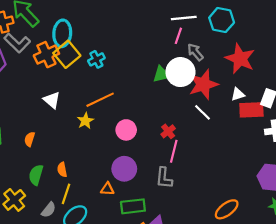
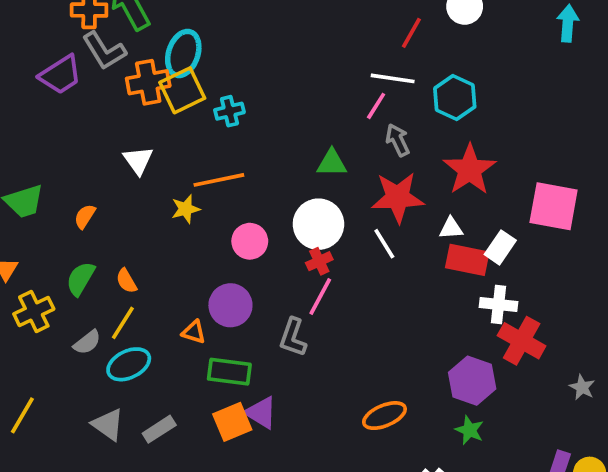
white circle: (180, 72) -> (318, 224), moved
orange semicircle: (62, 170) -> (126, 281), turned -32

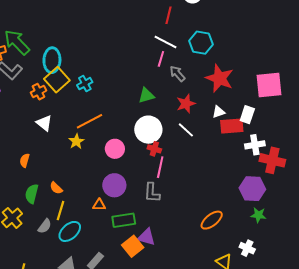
white line: (393, 78) -> (165, 42), turned 35
orange cross: (148, 82) -> (38, 92), moved, size x0.7
red star: (398, 197) -> (186, 104), size x0.7
red cross: (319, 261) -> (154, 149), turned -32

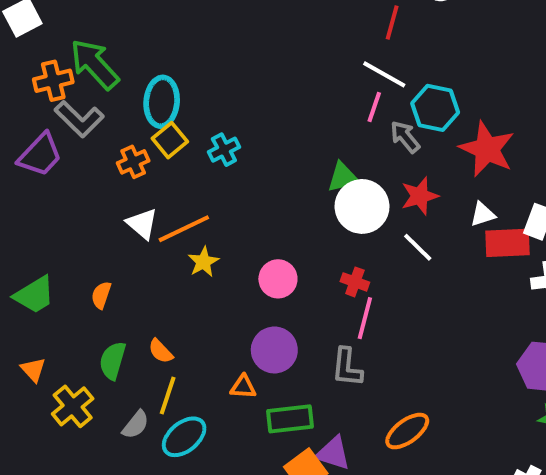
cyan hexagon: (201, 43) -> (435, 108), moved
yellow square: (57, 80) -> (170, 140), size x0.7
orange line: (89, 121) -> (184, 229), moved
white circle: (148, 130) -> (362, 206), moved
orange ellipse: (212, 220) -> (407, 431), moved

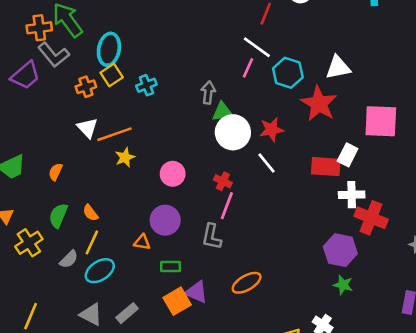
gray arrow: (405, 137) -> (208, 93), moved, turned 40
white triangle: (483, 214) -> (338, 67), moved, size x1.5
green rectangle: (290, 419) -> (171, 266), size x0.7

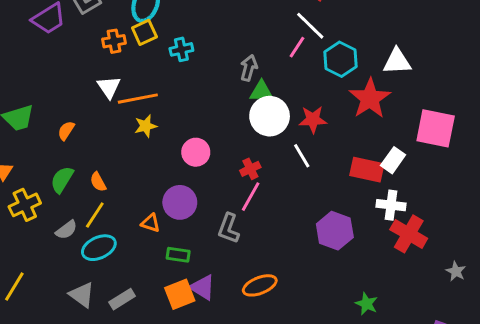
red cross: (223, 181) -> (250, 169), turned 30
purple hexagon: (340, 250) -> (335, 231), moved

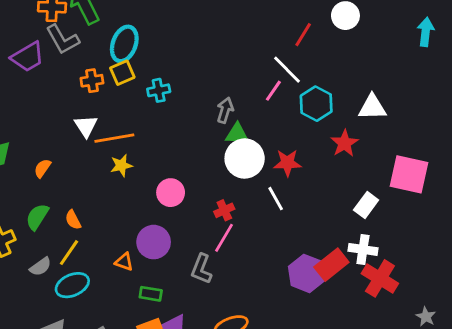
red star: (370, 98) -> (344, 143), size x0.7
red rectangle: (367, 170) -> (331, 265), moved, turned -52

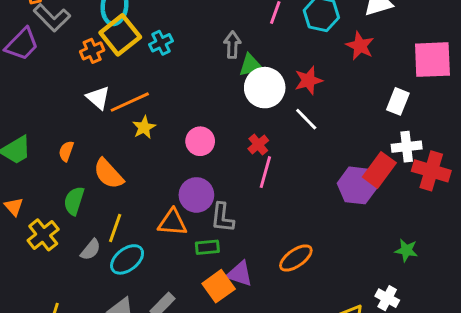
yellow square: (122, 73) -> (120, 35), size x1.5
orange semicircle: (73, 220) -> (108, 174), moved, size x1.6
orange triangle: (124, 262) -> (172, 222), size x1.5
gray L-shape: (201, 269) -> (222, 218), moved

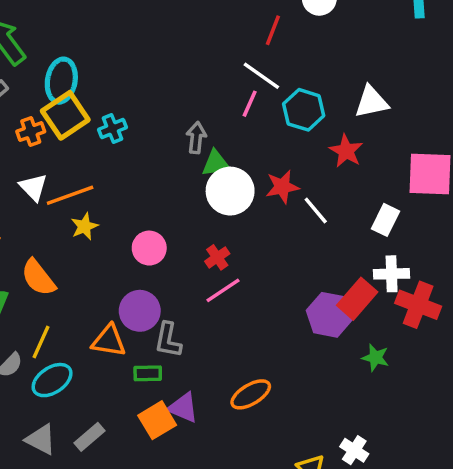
white line: (306, 119) -> (316, 211), moved
pink line: (265, 172) -> (223, 290), turned 36
green star: (406, 250) -> (375, 358), moved

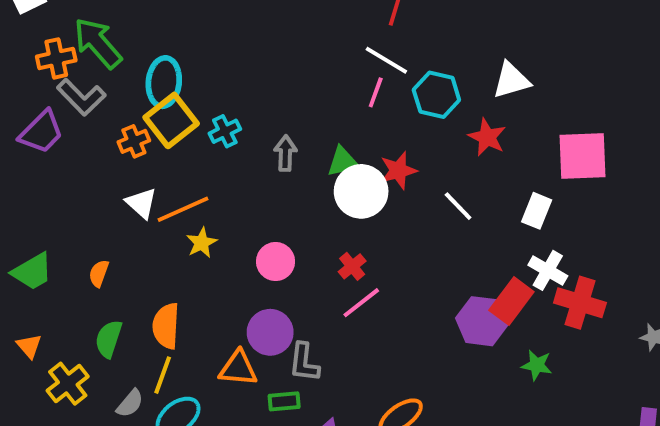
gray arrow: (196, 138) -> (285, 153), moved
red star: (282, 187) -> (398, 170), moved
white cross: (392, 274) -> (548, 270), turned 36
orange semicircle: (38, 278) -> (166, 326), moved, turned 45

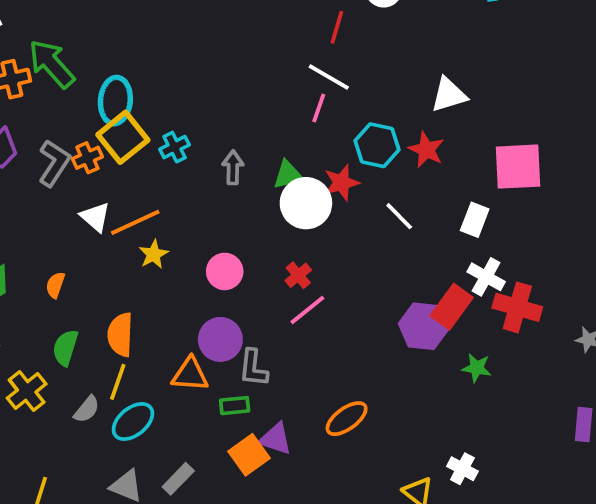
cyan hexagon: (436, 95) -> (377, 145), moved
gray L-shape: (81, 97) -> (54, 163), moved, turned -102

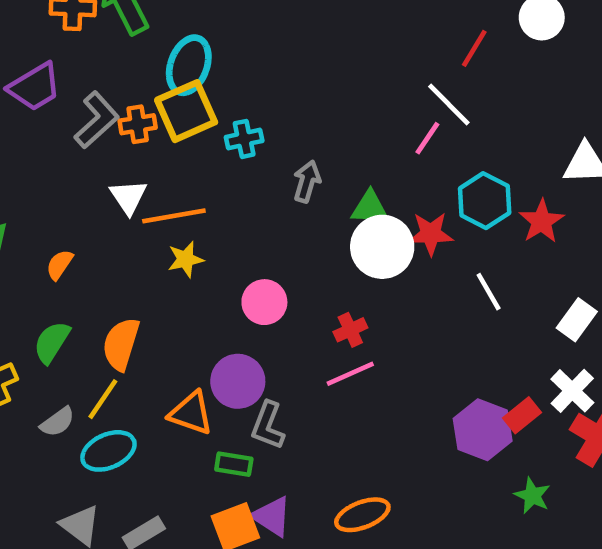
red rectangle: (452, 307) -> (522, 415), size x0.7

